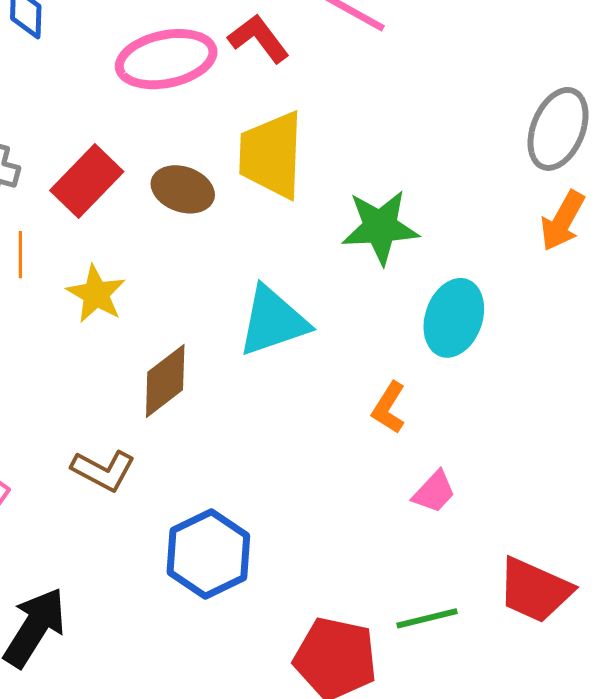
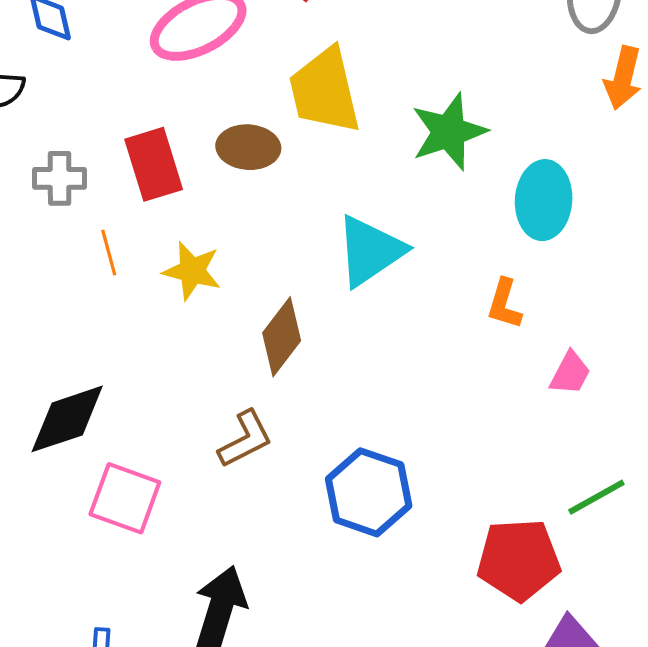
red rectangle: (87, 181) -> (154, 164), turned -46
brown L-shape: (103, 470) -> (245, 439), turned -40

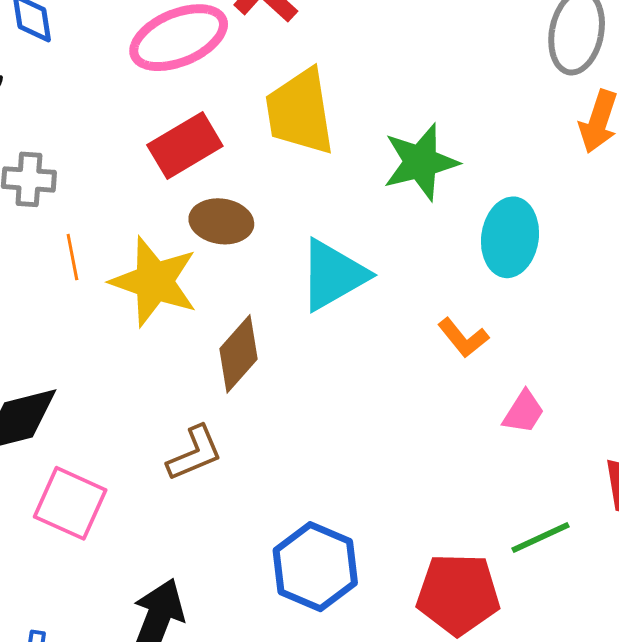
brown ellipse: (248, 147) -> (221, 221), moved
red rectangle: (154, 164) -> (185, 145), moved, turned 72
yellow star: (192, 271) -> (154, 282), size x1.5
orange L-shape: (504, 304) -> (463, 338), turned -60
blue hexagon: (369, 492) -> (315, 567), moved

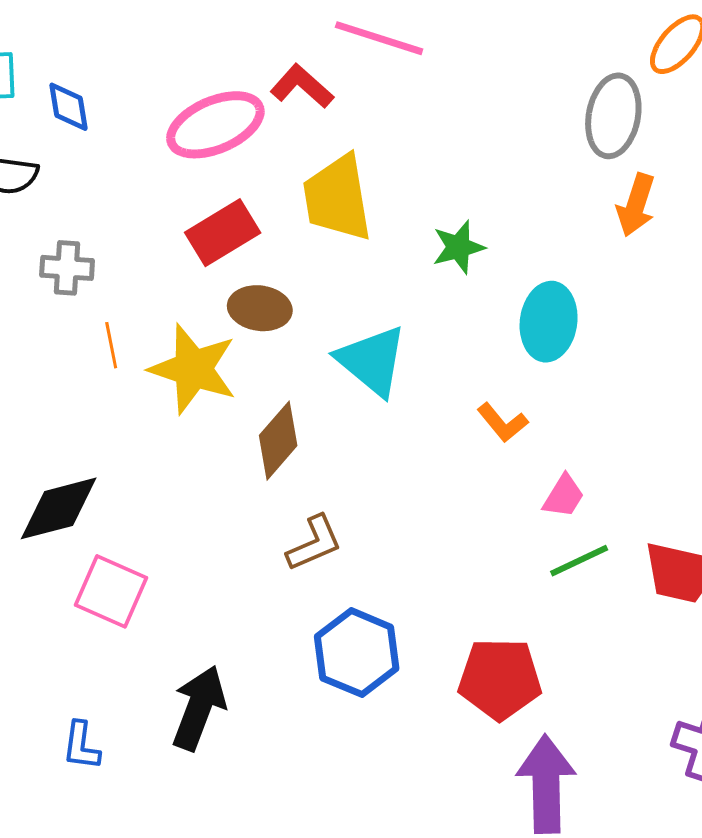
green star: (421, 162) -> (459, 247), size x0.7
cyan triangle: (333, 275) -> (372, 361), turned -50
brown L-shape: (195, 453) -> (314, 543), moved
green line: (540, 538) -> (579, 561), moved

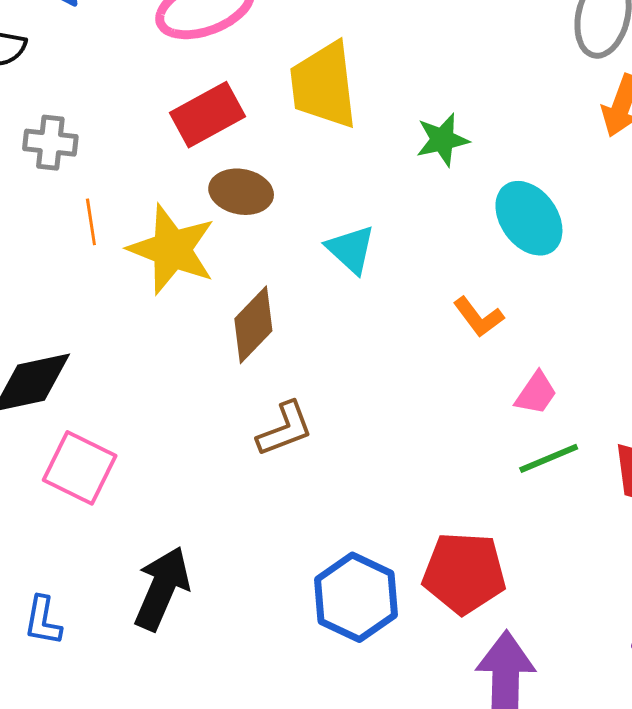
cyan ellipse: (549, 322) -> (529, 218), turned -46
cyan triangle: (372, 361) -> (351, 249), size x0.7
blue hexagon: (357, 653) -> (356, 597), moved

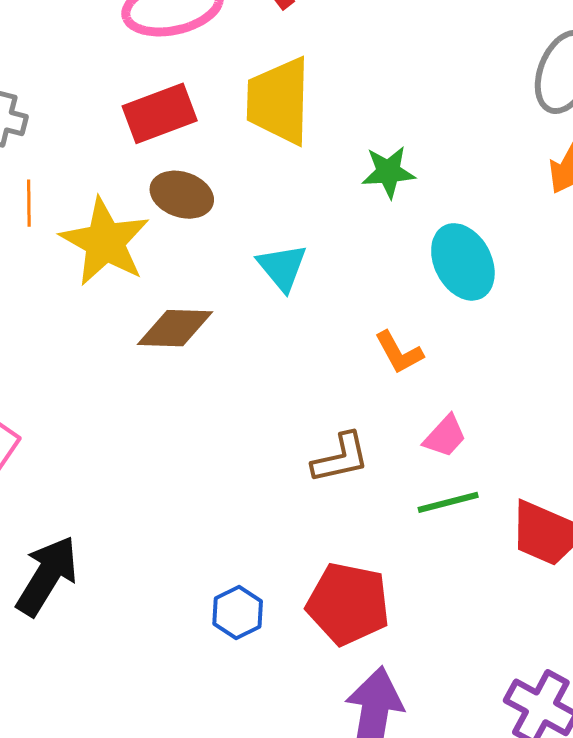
brown diamond: (253, 325) -> (175, 328), turned 40
brown L-shape: (285, 429) -> (341, 458), moved
blue hexagon: (356, 597) -> (238, 612), size x0.6

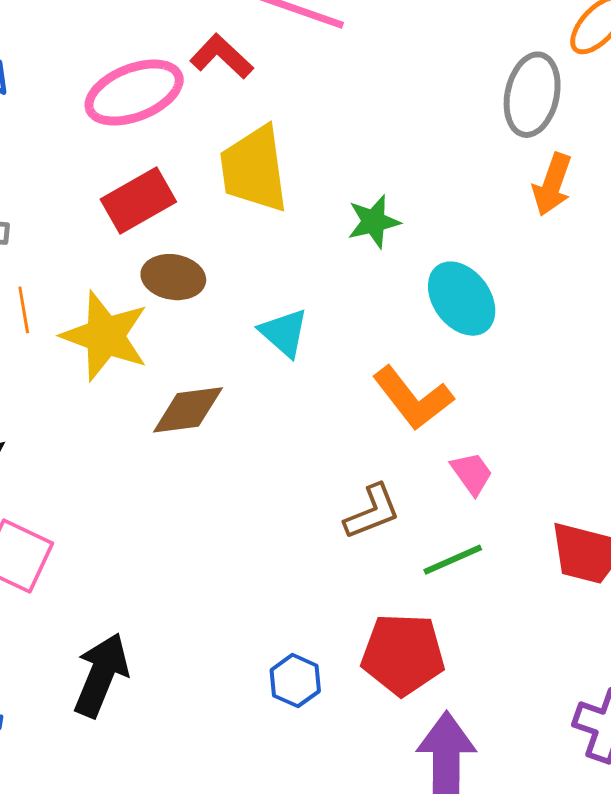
orange L-shape: (399, 352) -> (413, 398), size x1.6
pink trapezoid: (445, 436) -> (472, 473), turned -69
green line: (448, 502) -> (453, 560), moved

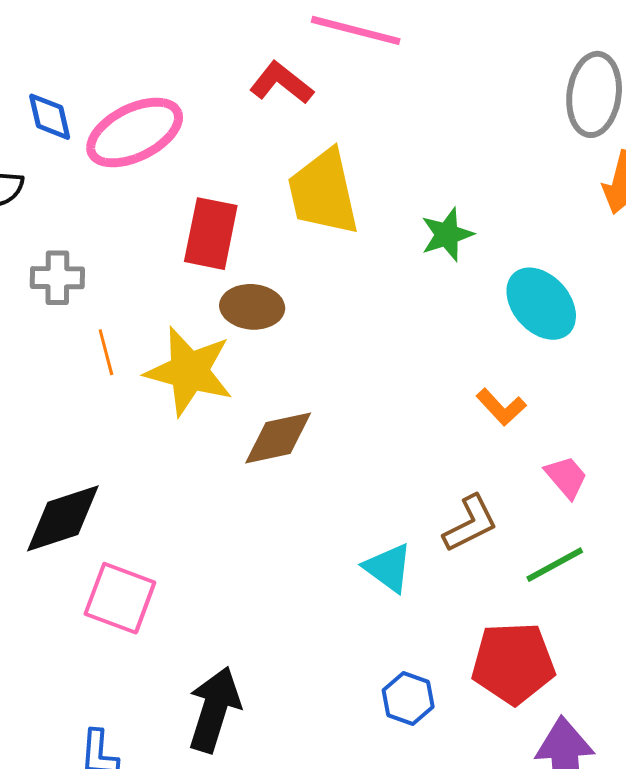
pink ellipse: (134, 93) -> (135, 132), moved
red rectangle: (138, 200) -> (211, 234), turned -44
cyan triangle: (284, 333) -> (388, 568), moved
orange L-shape: (413, 398) -> (501, 407), size x0.6

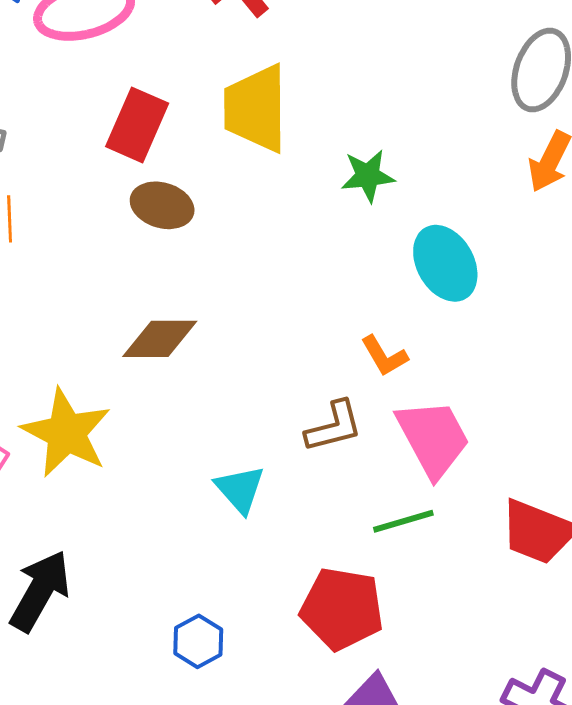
yellow star: (189, 371) -> (66, 433), moved
pink trapezoid: (566, 477) -> (433, 438), size x1.8
brown L-shape: (470, 524) -> (334, 427), moved
blue hexagon: (408, 699) -> (198, 641), moved

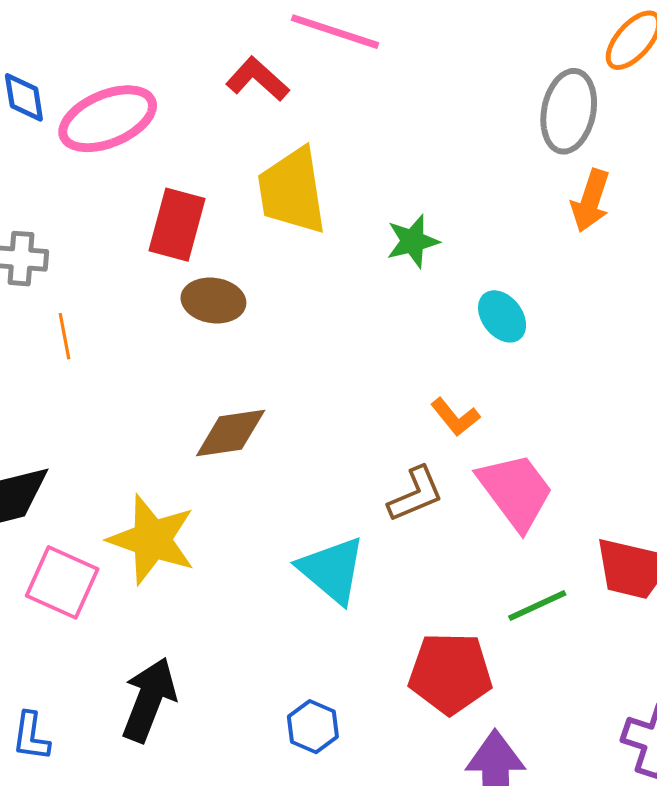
cyan ellipse: (445, 263) -> (502, 316), size x0.7
cyan triangle: (240, 489) -> (332, 570), size x1.4
green line: (403, 521) -> (537, 605), moved

